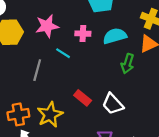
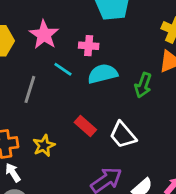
pink star: (47, 26) -> (44, 35), turned -30
cyan semicircle: (115, 36) -> (103, 74), moved
yellow star: (50, 115) -> (44, 146), size x0.7

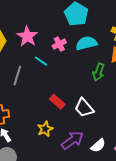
pink cross: (89, 46) -> (59, 44), turned -32
cyan semicircle: (103, 74) -> (86, 43), moved
yellow star: (44, 146) -> (45, 129), moved

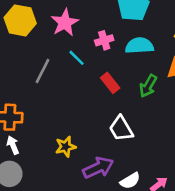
red rectangle: (57, 102) -> (110, 83), moved

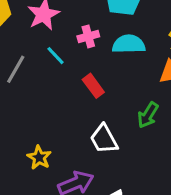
green arrow: (148, 86) -> (148, 115), moved
yellow star: (66, 147) -> (39, 157), turned -30

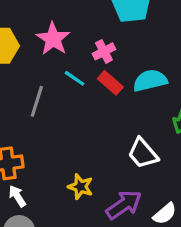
cyan semicircle: (129, 44) -> (150, 81), moved
red rectangle: (93, 86) -> (110, 83), moved

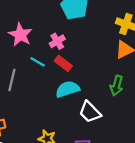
cyan semicircle: (150, 81) -> (68, 89), moved

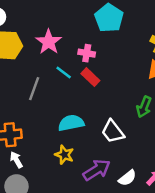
pink cross: (57, 41) -> (87, 53), turned 35
cyan semicircle: (68, 89) -> (71, 123), moved

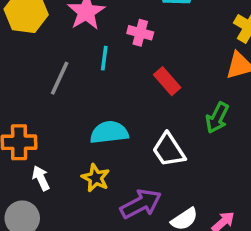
cyan line: (64, 73) -> (104, 58), turned 56
red rectangle: (90, 77) -> (167, 81), moved
white arrow: (16, 160) -> (41, 178), moved

